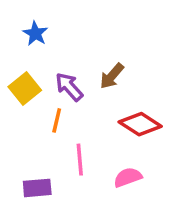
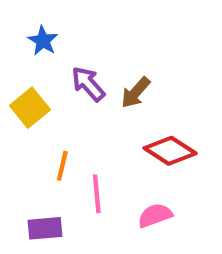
purple arrow: (69, 87) -> (88, 84), moved
orange line: (57, 120) -> (62, 166), moved

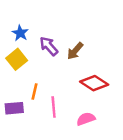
blue star: (43, 41) -> (20, 33), moved
purple rectangle: (45, 228) -> (14, 108), moved

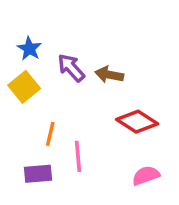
brown arrow: (75, 51) -> (109, 75), turned 60
purple rectangle: (14, 108) -> (38, 174), moved
pink semicircle: (86, 119) -> (146, 176), moved

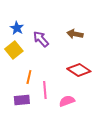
brown arrow: (109, 75) -> (75, 34), moved
pink semicircle: (146, 176) -> (67, 101), moved

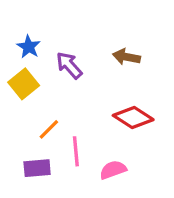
orange line: (29, 77) -> (49, 129), turned 32

